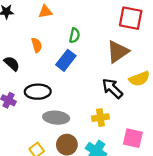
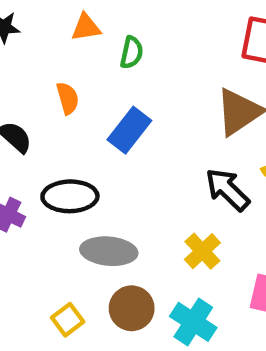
green semicircle: (74, 35) -> (132, 52), moved
yellow cross: (100, 118) -> (202, 251), turned -35

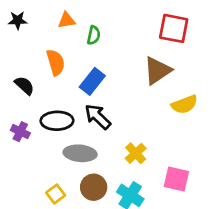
orange semicircle: (68, 98) -> (56, 62), size x1.4
black arrow: (228, 190) -> (98, 117), moved

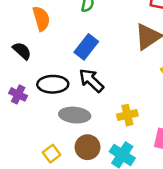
orange semicircle: (56, 62) -> (41, 19), moved
yellow cross: (136, 153) -> (127, 115), turned 30

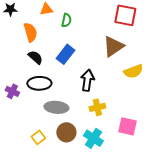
black semicircle: (22, 51) -> (35, 57), moved
black arrow: (91, 80) -> (87, 80), moved, turned 55

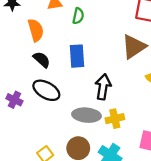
blue rectangle: (65, 54) -> (77, 56), turned -42
black ellipse: (39, 83) -> (46, 90), turned 30
gray ellipse: (56, 107) -> (86, 115), moved

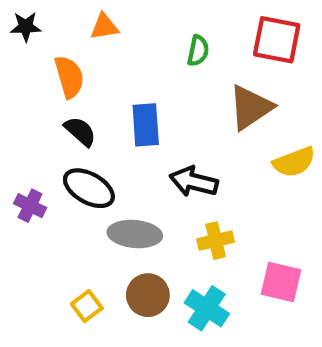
green semicircle: (78, 16) -> (198, 51), moved
black arrow: (103, 87) -> (194, 182), turned -85
gray ellipse: (86, 115) -> (135, 234), moved

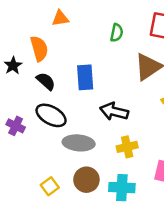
black star: (26, 27) -> (13, 66), moved, turned -30
cyan cross: (207, 308) -> (122, 188), turned -30

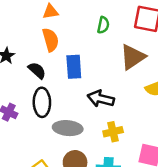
orange semicircle: (39, 48) -> (50, 40), moved
black ellipse: (51, 115) -> (42, 102), turned 60

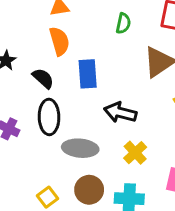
yellow cross: (113, 132) -> (135, 153), turned -30

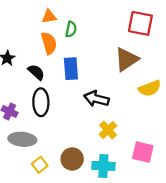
green semicircle: (123, 23) -> (71, 29), moved
gray ellipse: (80, 148) -> (22, 139), moved

